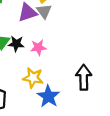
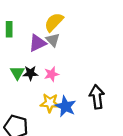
blue star: (48, 96) -> (65, 106), moved

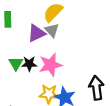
pink star: (51, 74) -> (51, 65), size x1.5

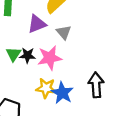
gray triangle: (52, 30) -> (64, 32), moved

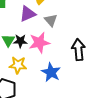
black arrow: (96, 85) -> (79, 50), moved
yellow star: (46, 88) -> (18, 65), moved

